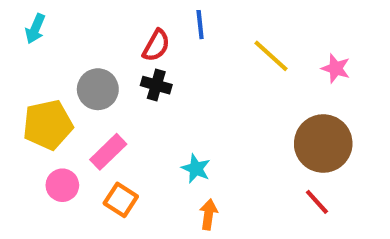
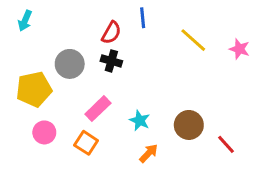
brown circle: (323, 143) -> (189, 125), moved, size x0.7
pink rectangle: (108, 152) -> (98, 109), moved
orange arrow: (208, 214) -> (149, 153), turned 36

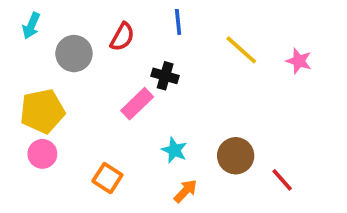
red semicircle: (111, 33) -> (122, 37), moved
black cross: (111, 61) -> (165, 76), moved
gray circle: (70, 64) -> (74, 54), moved
pink rectangle: (98, 109) -> (137, 104), moved
pink circle: (44, 132) -> (42, 154), moved

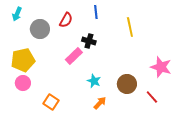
yellow line: (241, 50) -> (130, 27), turned 36
pink star: (299, 61) -> (161, 67), moved, size x1.5
orange square: (107, 178) -> (51, 102), moved

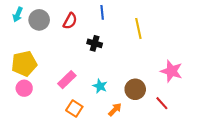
gray circle: (40, 29) -> (39, 20), moved
pink rectangle: (74, 56) -> (67, 80), moved
orange square: (51, 102) -> (74, 109), moved
orange arrow: (100, 103) -> (115, 110), moved

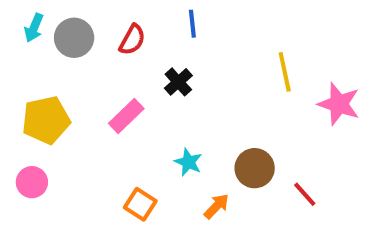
yellow line: (138, 28) -> (285, 72), moved
black cross: (95, 43) -> (178, 82), turned 32
pink star: (171, 71) -> (339, 104), moved
pink rectangle: (67, 80) -> (126, 116), moved
pink circle: (24, 88) -> (32, 182), moved

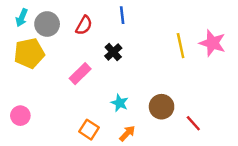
pink star: (339, 104) -> (212, 43), moved
yellow pentagon: (46, 120) -> (29, 53), moved
orange arrow: (216, 206) -> (127, 133), moved

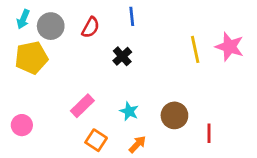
pink rectangle: (80, 74) -> (82, 106), moved
red line: (193, 123) -> (209, 133), turned 42

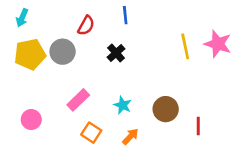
gray circle: (51, 26) -> (63, 52), moved
pink circle: (22, 125) -> (31, 120), moved

